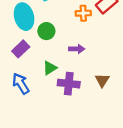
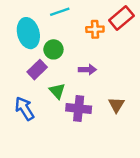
purple rectangle: (21, 49) -> (37, 70), moved
green triangle: (50, 68) -> (57, 91), turned -40

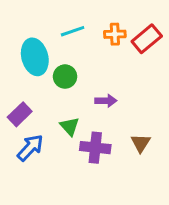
orange cross: (95, 29) -> (115, 34), moved
purple rectangle: (37, 70) -> (20, 114), moved
blue arrow: (25, 109) -> (30, 148), turned 75

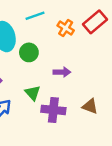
orange cross: (115, 34) -> (66, 28), moved, turned 35
brown triangle: (141, 143) -> (90, 106), turned -42

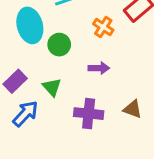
orange cross: (66, 28) -> (103, 27), moved
green triangle: (33, 93) -> (52, 87), moved

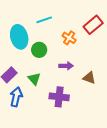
brown triangle: (133, 109) -> (89, 78), moved
blue arrow: (25, 114) -> (16, 97), turned -30

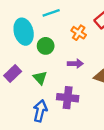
blue arrow: (16, 97) -> (40, 111), moved

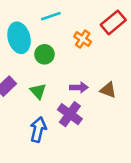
purple arrow: (75, 64) -> (79, 87), moved
purple cross: (68, 98) -> (70, 114), turned 30

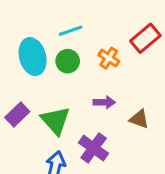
green circle: (44, 54) -> (68, 61), moved
purple arrow: (79, 87) -> (104, 102), moved
green triangle: (38, 91) -> (55, 121), size x1.5

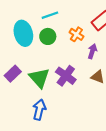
purple arrow: (104, 102) -> (92, 51), moved, turned -72
purple cross: (94, 148) -> (66, 76), moved

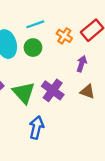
orange cross: (76, 34) -> (64, 36), moved
blue arrow: (39, 110) -> (36, 127), moved

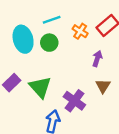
purple cross: (53, 90) -> (74, 101), moved
brown triangle: (87, 92) -> (103, 86), turned 42

